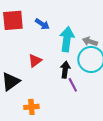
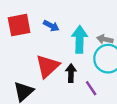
red triangle: (35, 61) -> (48, 66), size x1.6
black arrow: (65, 70) -> (71, 73), moved

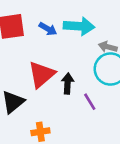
cyan arrow: (80, 39) -> (79, 26), moved, turned 90

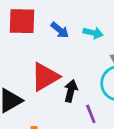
cyan arrow: (79, 26) -> (93, 33), size x0.6

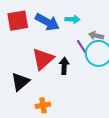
blue arrow: (60, 30) -> (47, 22), size x1.6
purple line: (91, 114) -> (82, 46), moved

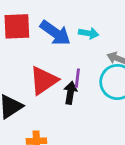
purple line: (82, 46) -> (77, 78), moved, turned 32

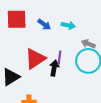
blue arrow: (55, 33) -> (44, 25), size x0.6

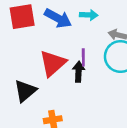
blue arrow: (44, 25) -> (58, 18), size x1.5

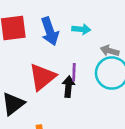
blue arrow: (58, 18) -> (50, 31), turned 40

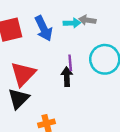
gray arrow: (110, 51) -> (87, 20), moved
red triangle: (42, 77) -> (23, 74), moved

